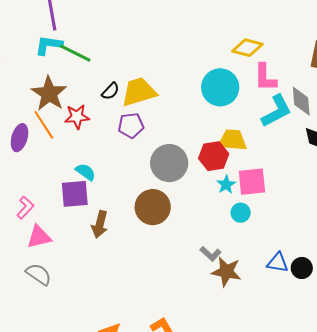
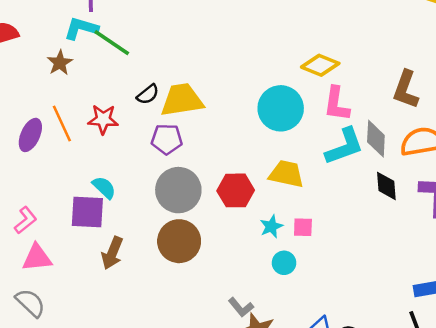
brown star: (49, 94) -> (60, 63), moved, size x0.6
red hexagon: (214, 156) -> (236, 190), moved
gray circle: (169, 163) -> (178, 190), moved
pink square: (252, 182) -> (303, 227), size x0.6

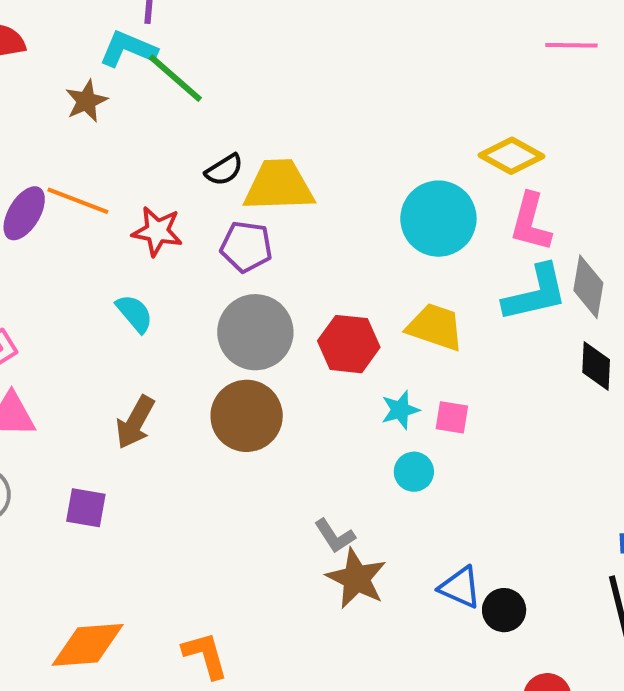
red star: (103, 119) -> (157, 231), moved
orange line: (62, 124) -> (78, 201), turned -51
purple square: (87, 212) -> (86, 508), moved, size x0.7

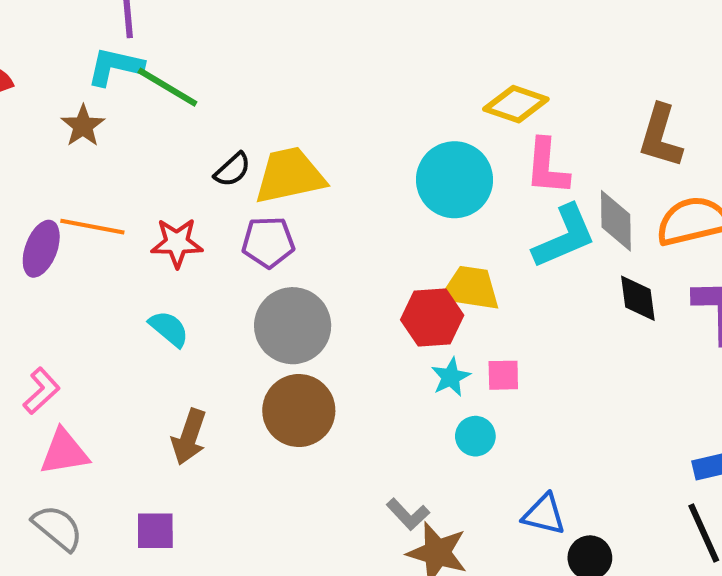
red hexagon: (349, 344) -> (432, 317), moved
blue triangle: (460, 587) -> (544, 514), moved

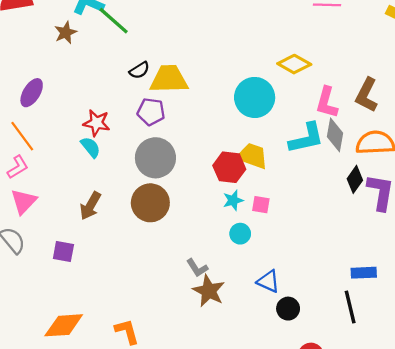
pink L-shape: (547, 167) -> (327, 102), moved
orange line: (92, 227) -> (22, 136), moved, turned 32
red star: (177, 243) -> (97, 123), moved
black diamond: (638, 298) -> (355, 179), moved, turned 32
pink triangle: (64, 452) -> (24, 201), turned -48

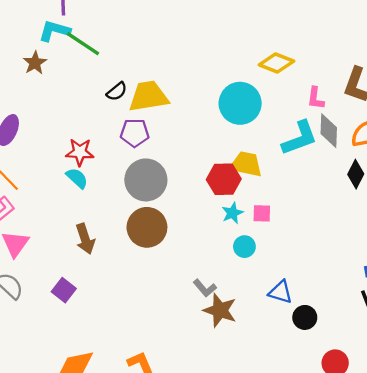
pink L-shape: (327, 102) -> (316, 98), size x0.7
brown arrow: (90, 206) -> (85, 239), turned -40
purple square: (63, 252) -> (64, 290), turned 35

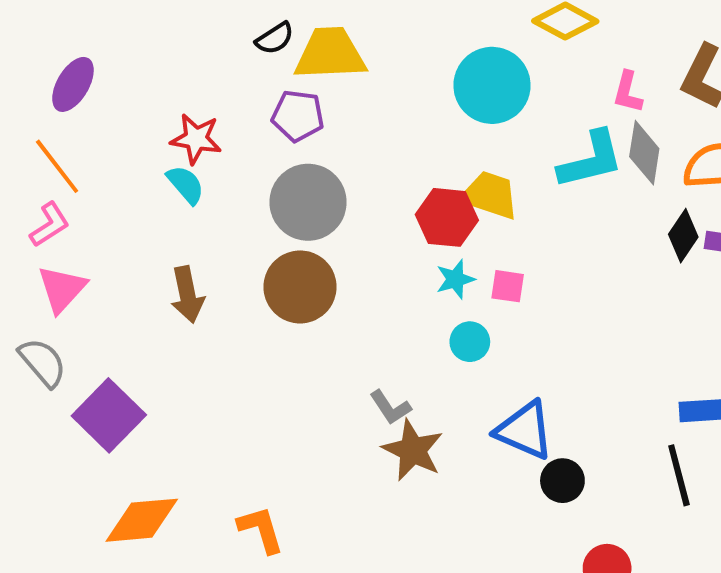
purple square: (64, 290) -> (109, 415), moved, size x1.6
blue triangle: (280, 292) -> (525, 430), size x1.4

